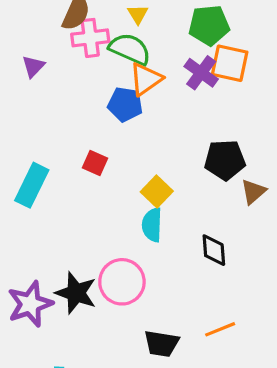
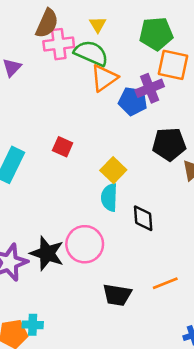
purple cross: (201, 73) -> (150, 88), moved, turned 32
blue pentagon: (125, 104) -> (133, 101), moved
black diamond: (214, 250) -> (143, 218), moved

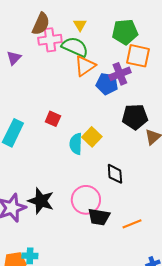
cyan semicircle: (109, 197) -> (76, 144), moved
pink circle: (85, 244) -> (86, 200), moved
black trapezoid: (117, 295) -> (99, 217), moved

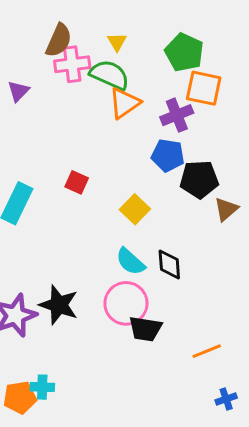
green pentagon: (125, 32) -> (184, 52), turned 30
blue pentagon: (107, 84) -> (168, 155), moved
cyan semicircle: (76, 144) -> (130, 262), moved, turned -50
orange line: (132, 224) -> (207, 351), moved

